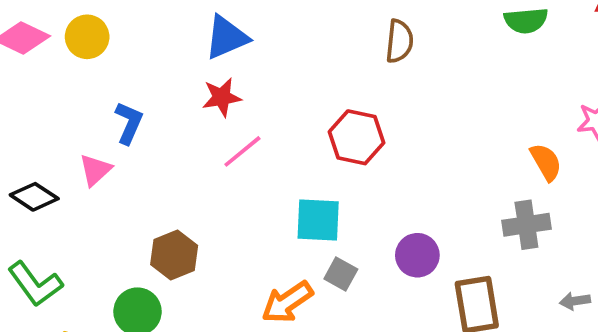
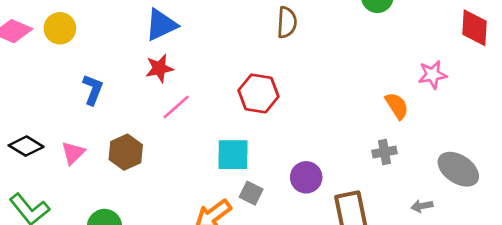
pink triangle: (95, 170) -> (73, 153), moved
gray cross: (526, 225) -> (385, 152), size x0.7
brown hexagon: (174, 255) -> (126, 152), moved

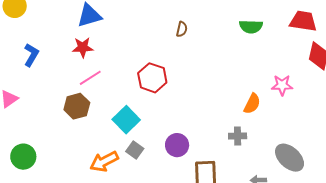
brown semicircle: (287, 22) -> (182, 29), size x0.7
orange semicircle: (397, 106) -> (252, 104), turned 50
brown hexagon: (126, 152) -> (77, 106), moved
cyan square: (233, 155) -> (126, 120), turned 36

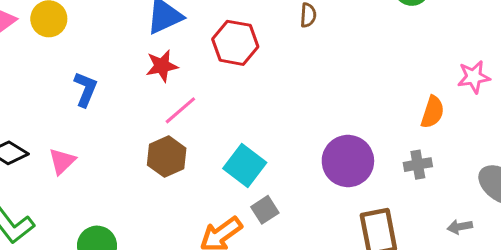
red hexagon: (152, 78) -> (235, 43), moved
purple circle: (177, 145) -> (348, 161), moved, size x1.4
gray square: (135, 150) -> (265, 210), turned 30

